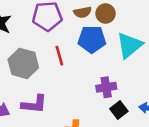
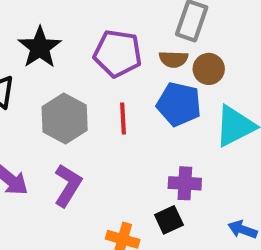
purple L-shape: (34, 104) -> (68, 185), turned -76
black square: (119, 110) -> (169, 220), moved

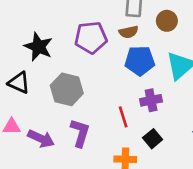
brown circle: (209, 69) -> (167, 21), moved
red line: (123, 118) -> (123, 117), moved
purple cross: (185, 183) -> (151, 100), moved

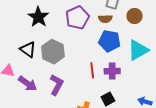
purple pentagon: (91, 38) -> (77, 18), turned -30
black triangle: (19, 83) -> (28, 50), moved
red line: (123, 117) -> (92, 70), moved

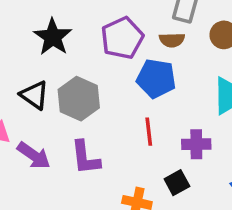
blue pentagon: (109, 41) -> (156, 79), moved
purple cross: (112, 71) -> (196, 144), moved
purple L-shape: (57, 85) -> (85, 158), turned 145

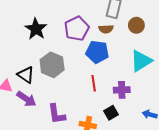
black triangle: (34, 95) -> (26, 75), moved
purple L-shape: (85, 158) -> (57, 114), moved

